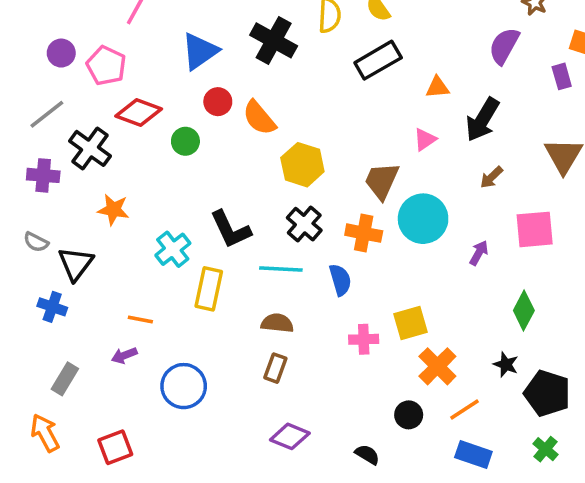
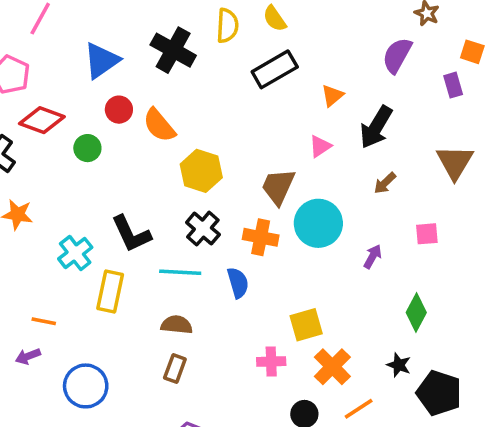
orange triangle: (437, 87) -> (332, 96), turned -35
pink square: (535, 229) -> (427, 234), size x0.6
pink cross: (364, 339) -> (271, 361), moved

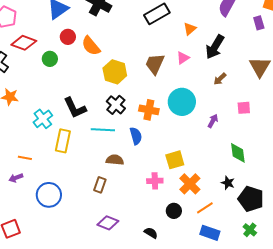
brown trapezoid: (278, 187) -> (155, 64), moved
green diamond: (416, 313) -> (238, 153), turned -35
brown semicircle: (177, 325) -> (115, 160), moved

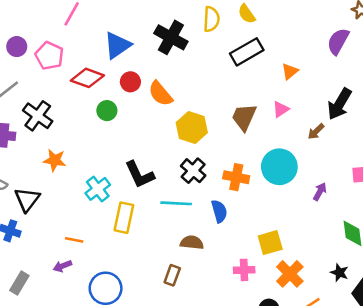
red diamond: (24, 43) -> (87, 78), moved
black arrow: (215, 47) -> (339, 104), moved
brown arrow: (220, 79) -> (316, 131), moved

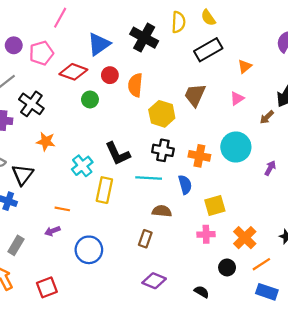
pink pentagon: (49, 56) -> (41, 53), turned 30
orange semicircle: (160, 94) -> (135, 85), turned 45
brown trapezoid: (244, 117) -> (195, 95), moved
black cross: (193, 171) -> (163, 150), turned -30
yellow square: (270, 243) -> (215, 206), moved

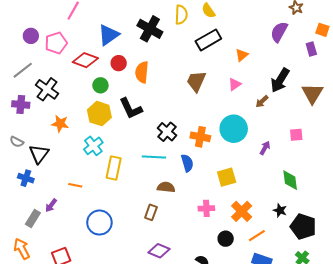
yellow hexagon: (162, 114) -> (99, 114), moved
black cross: (163, 150) -> (167, 132), turned 30
black L-shape: (118, 154) -> (131, 109), moved
yellow square: (215, 206) -> (227, 177), moved
purple arrow: (52, 231) -> (51, 205), moved, turned -32

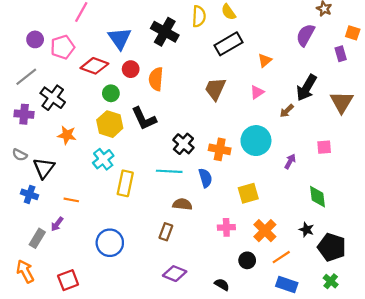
blue triangle: (109, 35) -> (120, 38), turned -30
orange line: (75, 185) -> (71, 200), moved

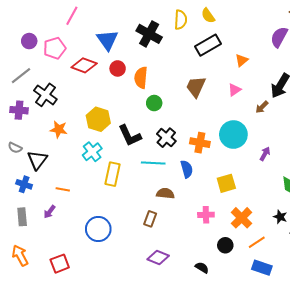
green circle: (111, 93) -> (154, 103), moved
black L-shape: (144, 119) -> (130, 136), moved
gray rectangle: (37, 238) -> (22, 217), moved, turned -36

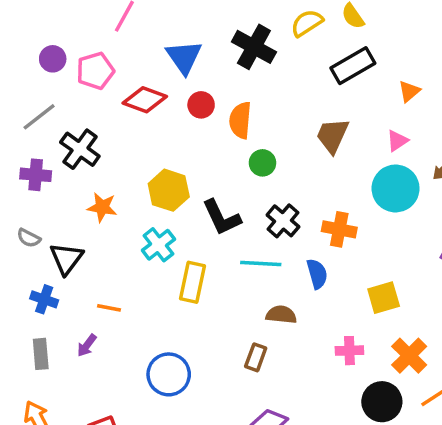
yellow semicircle: (181, 20) -> (307, 23), turned -126
cyan circle: (233, 135) -> (396, 188), moved
black circle: (225, 245) -> (382, 402), size x1.5

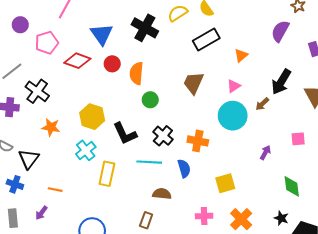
purple circle: (53, 59) -> (20, 25), moved

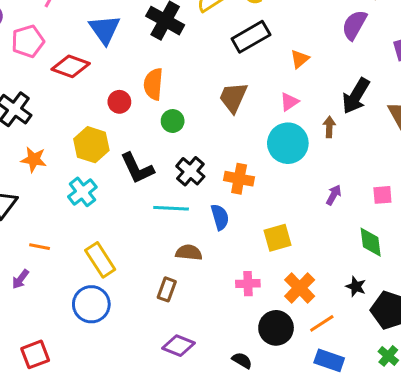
red circle: (112, 64) -> (119, 102), moved
brown arrow: (262, 104) -> (329, 127), turned 136
pink square: (298, 139) -> (382, 195), moved
yellow rectangle: (107, 174) -> (100, 260), moved, turned -45

